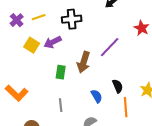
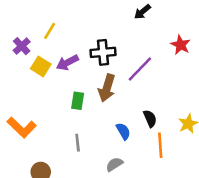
yellow line: (39, 17) -> (50, 31), turned -40
black cross: (72, 19) -> (103, 52), moved
purple cross: (17, 20) -> (22, 46), moved

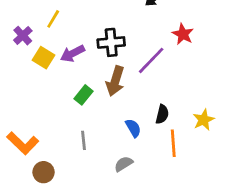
red star: (181, 45) -> (183, 34), moved
green rectangle: (78, 101) -> (84, 95), turned 30
black semicircle: (150, 119) -> (162, 114), turned 36
orange L-shape: (22, 127) -> (23, 143), moved

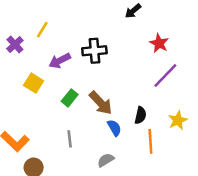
yellow square: (44, 58) -> (34, 83), moved
purple line: (151, 60) -> (165, 76), moved
brown arrow: (115, 81) -> (101, 103), moved, turned -60

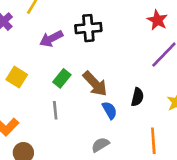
yellow square: (34, 83) -> (17, 77), moved
gray line: (70, 139) -> (55, 110), moved
orange line: (150, 141) -> (153, 141), moved

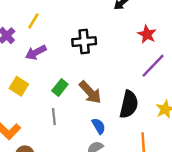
purple arrow: (51, 39) -> (36, 52), moved
black semicircle: (137, 97) -> (129, 104), size x1.6
blue semicircle: (110, 110) -> (99, 126), moved

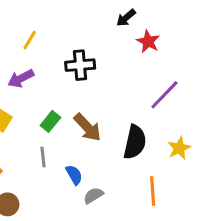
yellow line: (33, 21) -> (30, 40), moved
red star: (147, 34) -> (148, 41), moved
blue semicircle: (99, 126) -> (74, 175), moved

